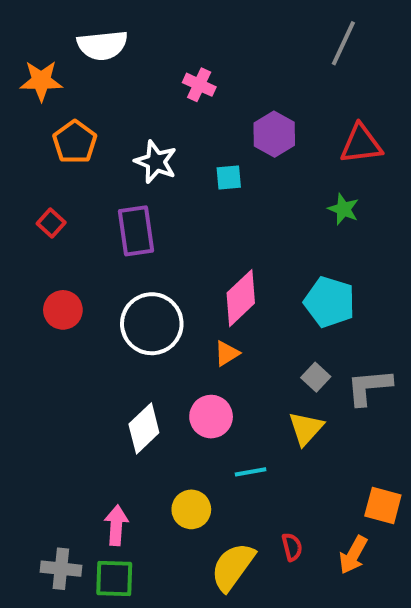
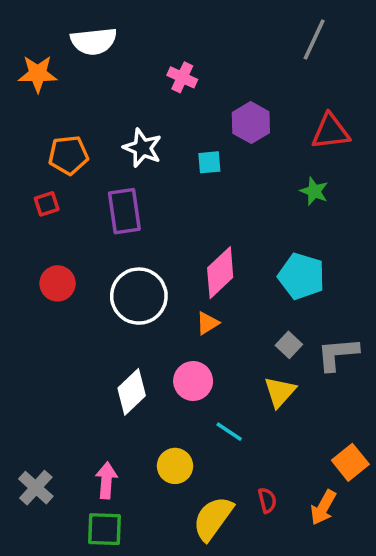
orange pentagon: (75, 142) -> (68, 155), moved, turned 30
red square: (51, 223) -> (47, 204), turned 30
cyan line: (251, 472) -> (229, 432), turned 44
orange square: (383, 505) -> (350, 462), turned 36
gray cross: (61, 569) -> (36, 488), moved, turned 36

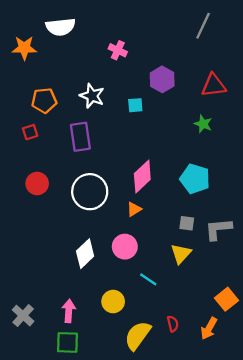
gray square: (289, 345) -> (187, 223), turned -35

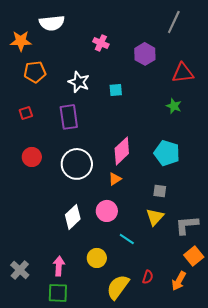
purple hexagon: (162, 79) -> (145, 54), moved
orange pentagon: (44, 101) -> (35, 72), moved
gray L-shape: (218, 229) -> (187, 225), moved
red semicircle: (173, 324) -> (148, 277), turned 32

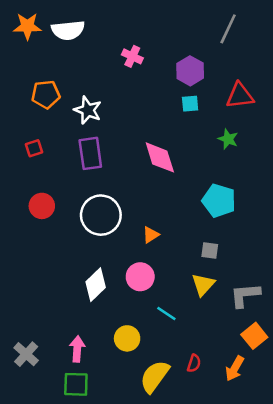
orange star: (21, 41) -> (27, 26), moved
white star: (79, 82) -> (88, 110), moved
cyan square: (116, 90) -> (190, 104), moved
pink diamond: (122, 151) -> (160, 157), moved, turned -64

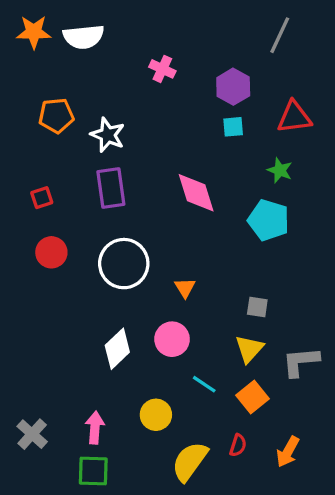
red square: (34, 148) -> (42, 198), moved
cyan pentagon: (219, 201) -> (269, 220), moved
orange triangle: (151, 235) -> (185, 288), turned -30
orange square: (254, 336) -> (252, 397), moved

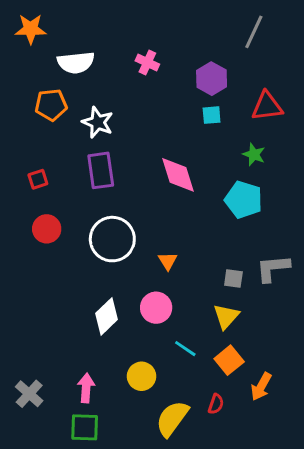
white semicircle: (84, 37) -> (76, 63), moved
gray L-shape: (301, 362) -> (273, 268), moved
orange arrow: (288, 452) -> (261, 386), moved

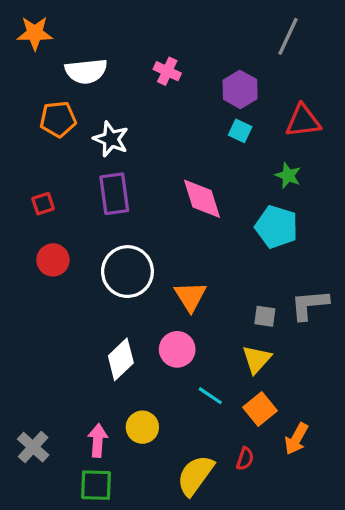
cyan square: (212, 115) -> (240, 131), turned 30
orange triangle: (168, 261) -> (190, 296), size x1.5
yellow circle: (142, 376) -> (142, 427), moved

